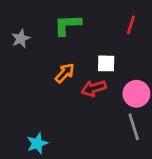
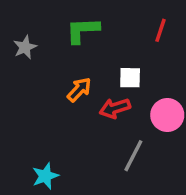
gray line: (134, 127) -> (133, 156), moved, turned 44

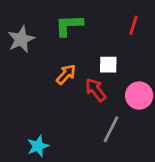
gray star: (25, 47) -> (21, 39), size x1.4
red arrow: (115, 108) -> (96, 90), turned 70

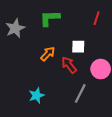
cyan star: (38, 146) -> (37, 95), moved

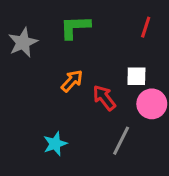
white square: (78, 47) -> (136, 76), moved

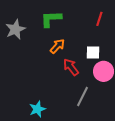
orange arrow: (72, 81) -> (57, 46), moved
cyan star: (55, 144) -> (37, 109), moved

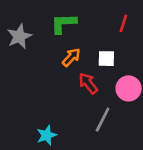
white square: (93, 52) -> (106, 59), moved

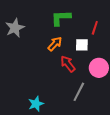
green L-shape: (64, 23) -> (61, 18), moved
red line: (123, 23) -> (95, 28), moved

